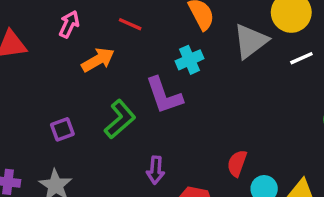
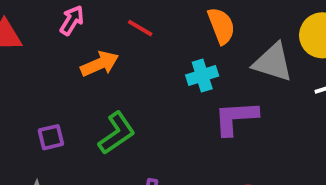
gray triangle: (251, 41) -> (273, 62), turned 48
purple L-shape: (164, 95) -> (236, 118), moved, turned 99

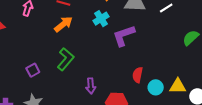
orange arrow: (100, 64) -> (63, 24), moved

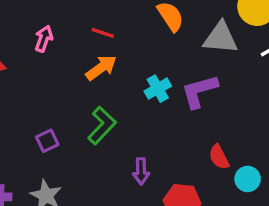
cyan cross: (101, 19) -> (158, 89), moved
red semicircle: (138, 75) -> (219, 157), turned -42

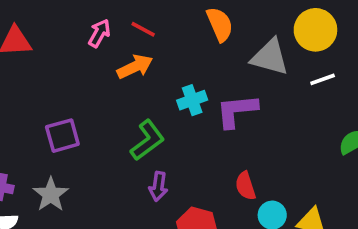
pink arrow: (44, 39) -> (99, 33), moved
green L-shape: (102, 125) -> (147, 140), moved
purple square: (47, 141) -> (62, 136), size x1.4

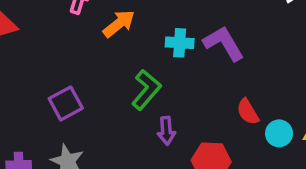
cyan cross: (192, 100) -> (180, 43), turned 36
purple L-shape: (237, 111) -> (224, 43), turned 78

